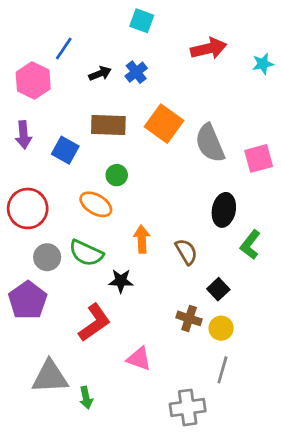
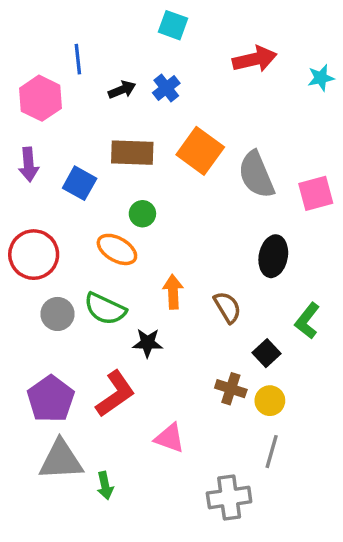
blue line: (64, 48) -> (78, 59), turned -40
green L-shape: (250, 245) -> (307, 321), moved
purple pentagon: (28, 300) -> (51, 399), moved

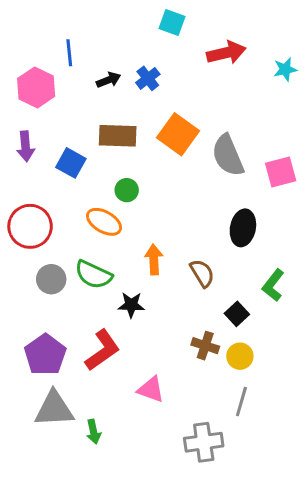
cyan square: (173, 25) -> (172, 23), moved

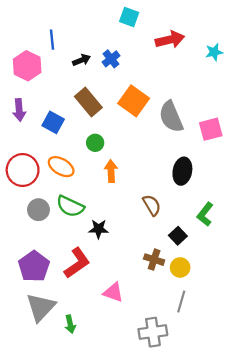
brown rectangle: (118, 136) -> (88, 102), turned 48
orange ellipse: (104, 222) -> (61, 167), moved
orange arrow: (154, 260) -> (111, 171), moved
gray triangle: (54, 409) -> (41, 307), turned -44

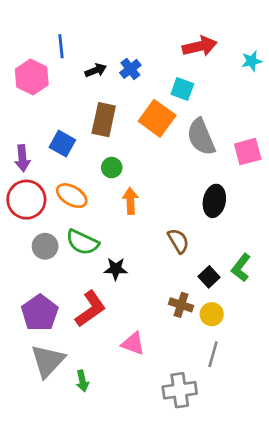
cyan square: (129, 17) -> (182, 89), moved
brown rectangle: (88, 102) -> (104, 120), turned 52
purple arrow: (19, 110) -> (22, 158), moved
green L-shape: (205, 214) -> (241, 268), moved

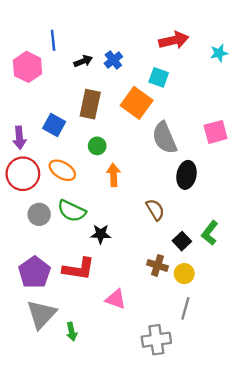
gray semicircle: (201, 137) -> (164, 138), moved
red L-shape: (90, 309) -> (79, 269), turned 44

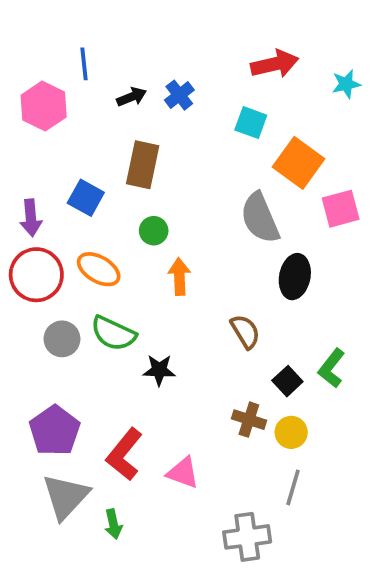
orange square: (137, 103) -> (298, 163), moved
red L-shape: (79, 269) -> (124, 454), moved, turned 120

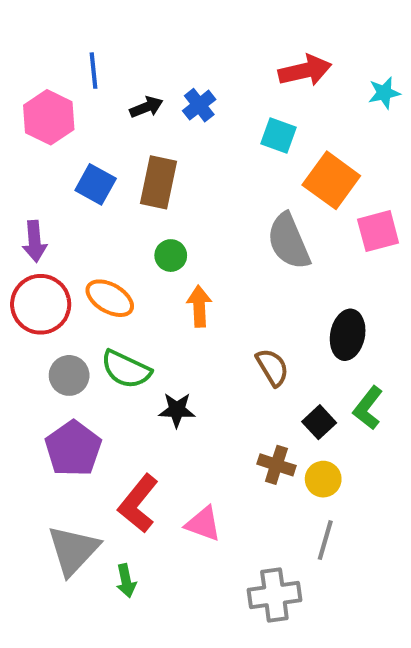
blue square: (86, 198) -> (96, 184), moved
black ellipse: (295, 277) -> (348, 335), moved
purple pentagon: (55, 431) -> (73, 449), moved

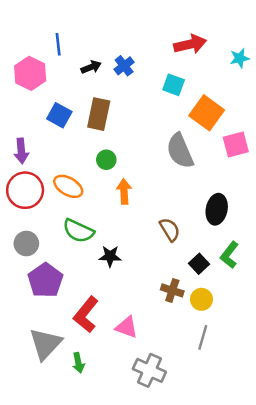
gray circle: (69, 375) -> (26, 243), moved
gray cross: (274, 595) -> (149, 370), moved, turned 32

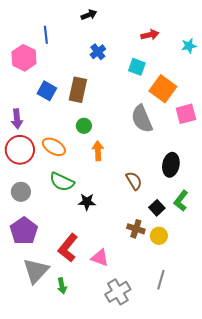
red arrow: (190, 44) -> (150, 35), size x0.7
black arrow: (91, 67) -> (89, 15), moved
purple pentagon: (45, 280) -> (24, 231), moved
gray line: (203, 337) -> (161, 280), moved
gray cross: (149, 370) -> (118, 292), turned 35

